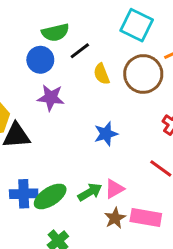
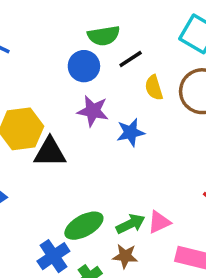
blue star: (106, 134) -> (131, 132), moved
blue cross: (24, 194) -> (53, 256), moved, turned -36
brown star: (115, 218) -> (125, 256), moved, turned 30

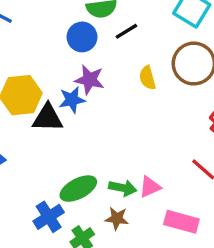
yellow semicircle: (154, 88) -> (147, 78), moved
blue star: (131, 132) -> (72, 100), moved
green arrow: (131, 224) -> (123, 188), turned 36

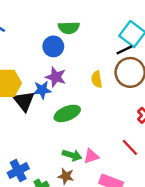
black line: (126, 31) -> (124, 50), moved
black triangle: (48, 118) -> (24, 101), turned 45
green ellipse: (78, 189) -> (67, 113), moved

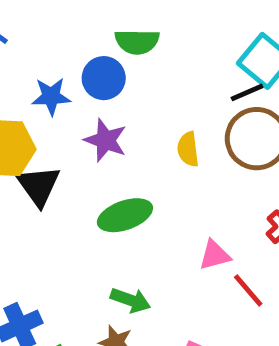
blue star: (42, 90) -> (51, 96), moved
pink triangle: (91, 156) -> (215, 255), moved

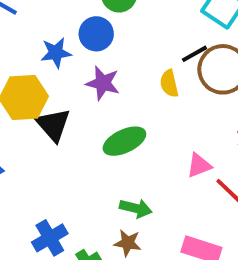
black line: (247, 92) -> (195, 54), moved

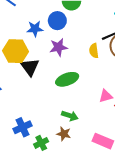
purple star: (103, 83) -> (58, 47), turned -30

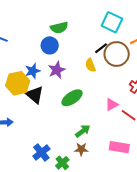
blue star: (35, 29) -> (33, 71), moved
green arrow: (70, 116) -> (83, 131), turned -42

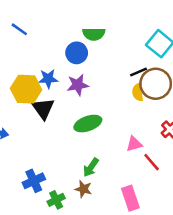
yellow semicircle: (90, 65) -> (138, 92), moved
green arrow: (83, 131) -> (91, 167), turned 147
pink rectangle: (119, 147) -> (130, 198), turned 48

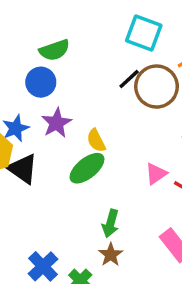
yellow semicircle: (138, 92) -> (96, 140), moved
brown star: (83, 189) -> (111, 255), turned -30

